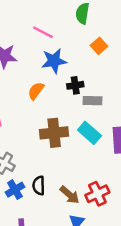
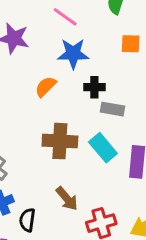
orange square: (99, 46) -> (131, 44), turned 35
black semicircle: (39, 185) -> (27, 220), moved
brown arrow: (70, 195) -> (67, 199), moved

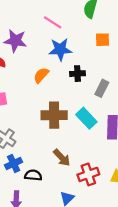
gray rectangle: (113, 109) -> (102, 88), moved, turned -70
black semicircle: (27, 220) -> (33, 175), turned 91

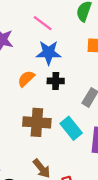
black cross: (77, 74) -> (56, 81), moved

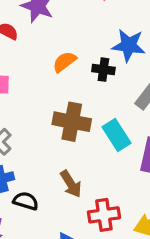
blue star: (49, 53) -> (129, 45), moved

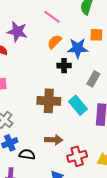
orange semicircle: (64, 62) -> (54, 42), moved
brown arrow: (71, 184) -> (54, 140), turned -48

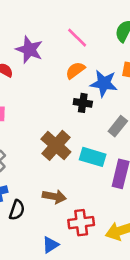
brown cross: (49, 101) -> (56, 145), turned 30
cyan rectangle: (78, 105) -> (93, 157), turned -42
black semicircle: (27, 154) -> (17, 210), turned 91

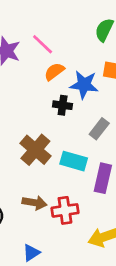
pink line: (77, 38) -> (43, 44), moved
red cross: (81, 223) -> (65, 210), moved

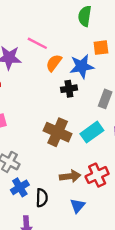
cyan rectangle: (74, 161) -> (92, 132), turned -35
blue triangle: (31, 253) -> (78, 206), moved

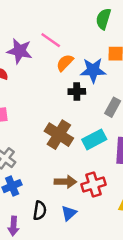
black semicircle: (42, 198) -> (40, 211), moved

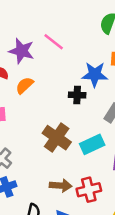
orange semicircle: (65, 63) -> (25, 85), moved

